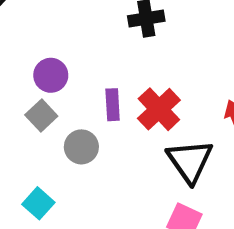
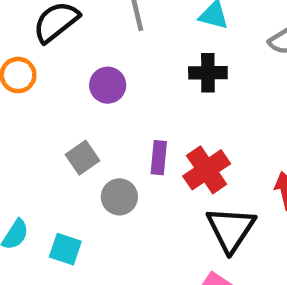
purple circle: (51, 75) -> (108, 85), moved
cyan square: (38, 203) -> (65, 249), turned -32

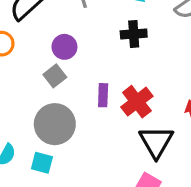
gray square: (82, 158) -> (55, 76), moved
gray circle: (119, 197) -> (55, 124), moved, size x1.6

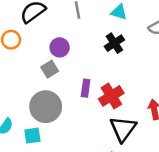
black cross: (134, 34) -> (114, 43), turned -36
cyan square: (42, 163) -> (32, 136), turned -30

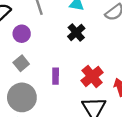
purple circle: (60, 47) -> (22, 34), moved
red cross: (111, 96) -> (92, 76), moved

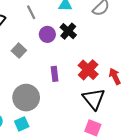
purple circle: (22, 34) -> (47, 34), moved
gray square: (21, 63) -> (19, 51), moved

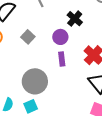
purple circle: (47, 34) -> (60, 37), moved

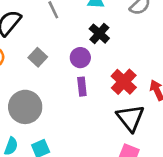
gray circle: (35, 81) -> (25, 107), moved

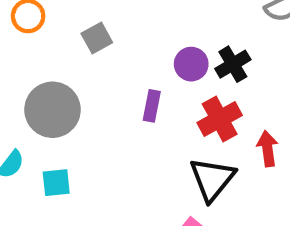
black cross: (99, 34) -> (233, 64), moved
purple circle: (80, 58) -> (191, 64), moved

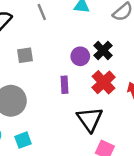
gray square: (97, 38) -> (25, 55), turned 35
black triangle: (212, 179) -> (90, 119), moved

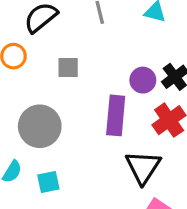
purple rectangle: (64, 85) -> (116, 115), size x1.6

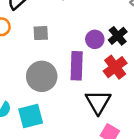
gray circle: (40, 126) -> (42, 76), moved
cyan square: (48, 182) -> (31, 116), size x1.5

